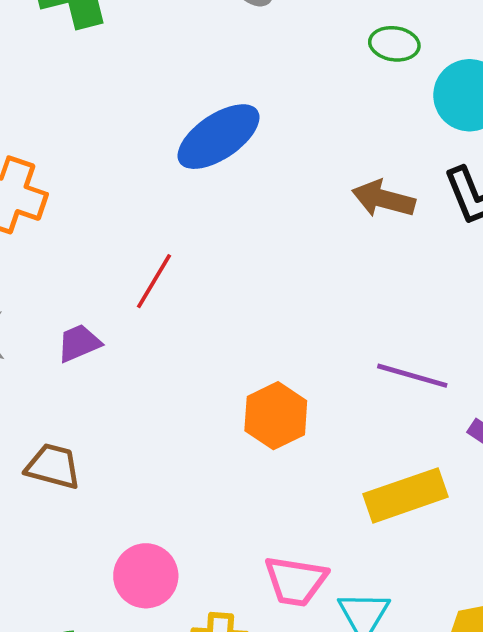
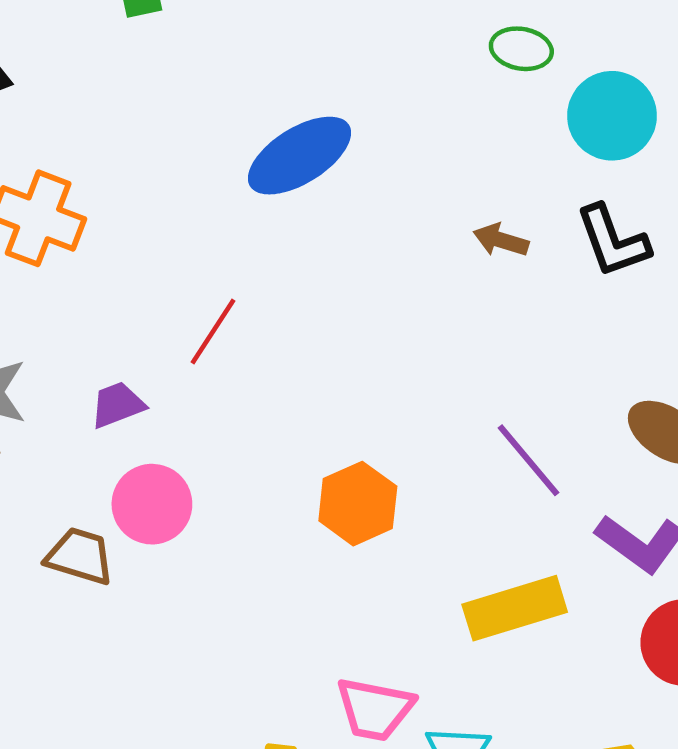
brown arrow: (383, 199) -> (501, 240), size x0.7
purple line: (412, 376) -> (529, 460), turned 32
pink circle: (146, 576) -> (152, 504), moved

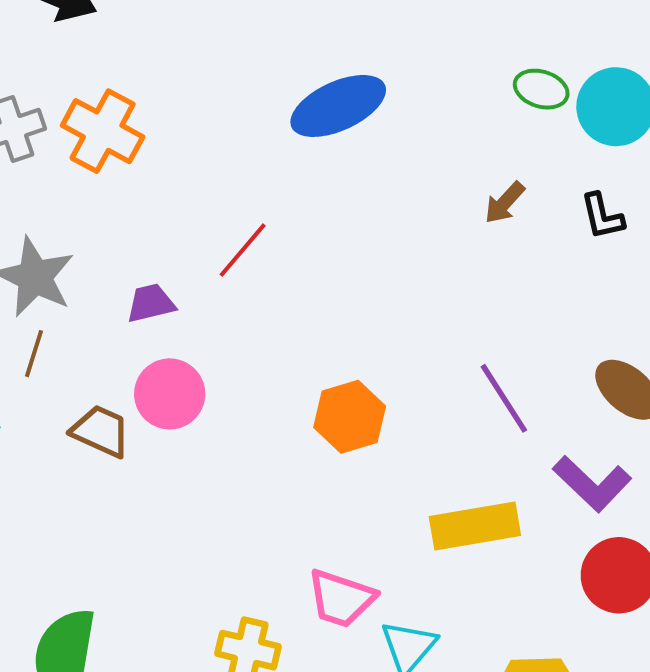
green ellipse: (521, 49) -> (541, 89), moved
brown arrow: (501, 240) -> (505, 203), turned -72
black L-shape: (613, 241) -> (602, 216), size x0.7

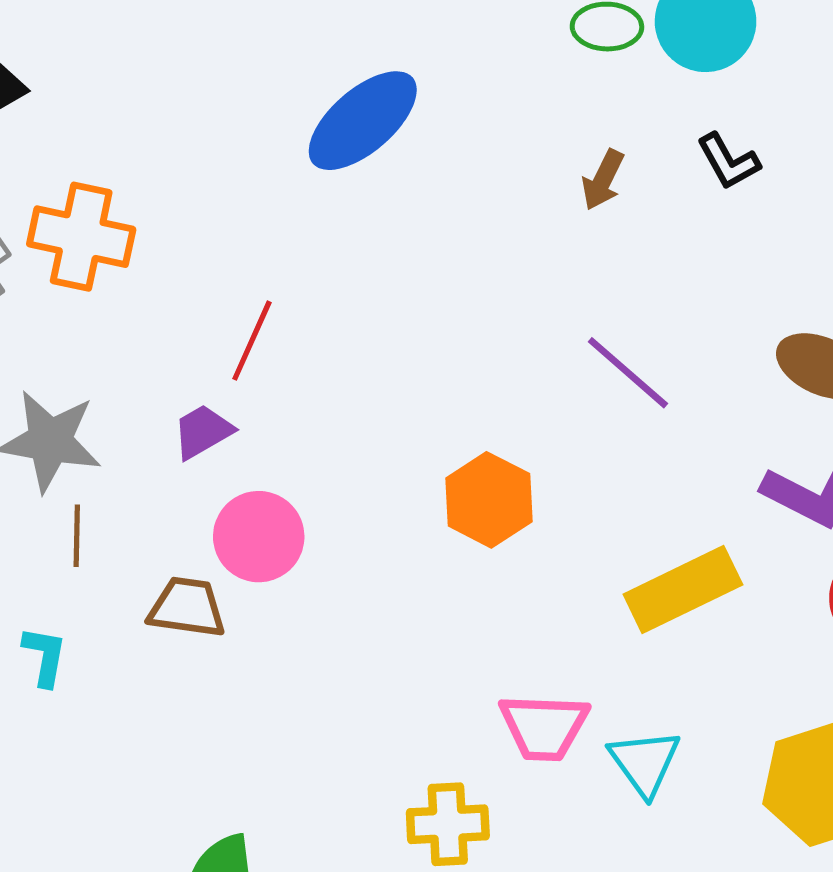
red line: (243, 250) -> (252, 341), moved
purple line: (504, 398) -> (628, 373), moved

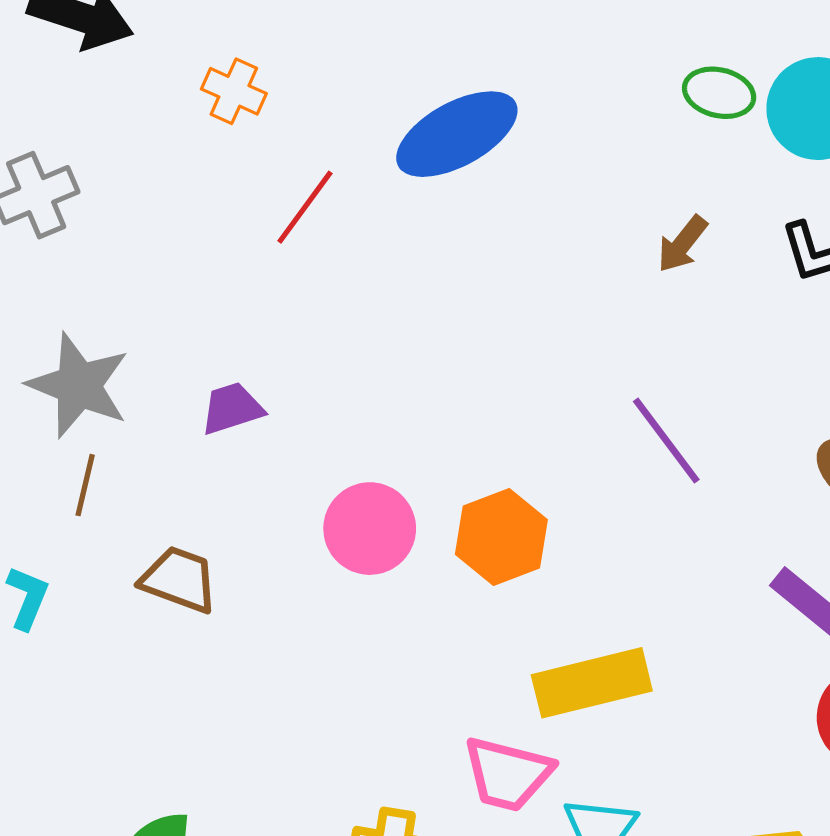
orange cross: (81, 237) -> (234, 91), moved, size x0.6
red line: (252, 341) -> (305, 207), moved
pink circle: (259, 537) -> (370, 529), moved
yellow rectangle: (683, 589) -> (592, 683), moved

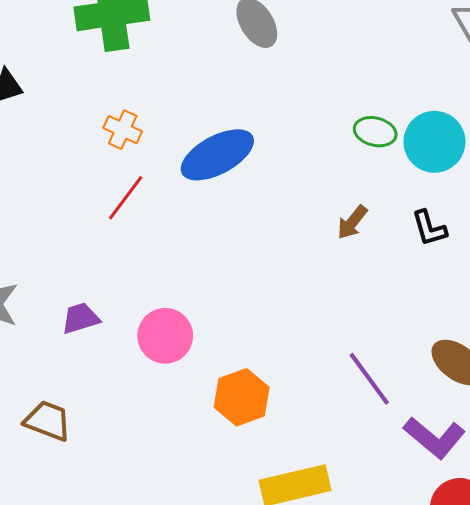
orange cross: (234, 91) -> (123, 130), moved
purple line: (666, 440) -> (369, 379), moved
pink circle: (370, 529) -> (165, 336), moved

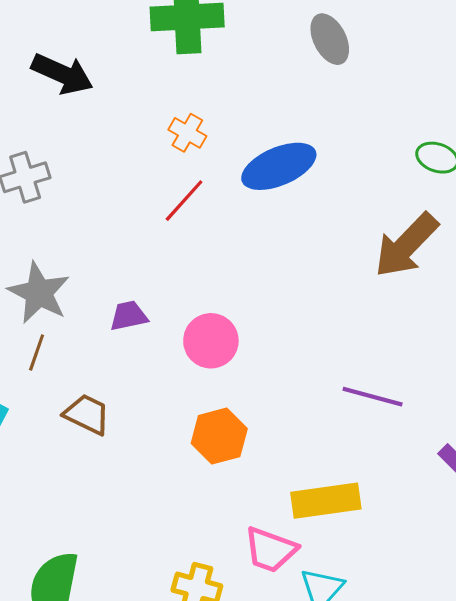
brown arrow: (352, 222) -> (406, 245), size x2.0
purple line: (369, 379) -> (373, 397), moved, turned -44
orange hexagon: (242, 397) -> (219, 436), moved

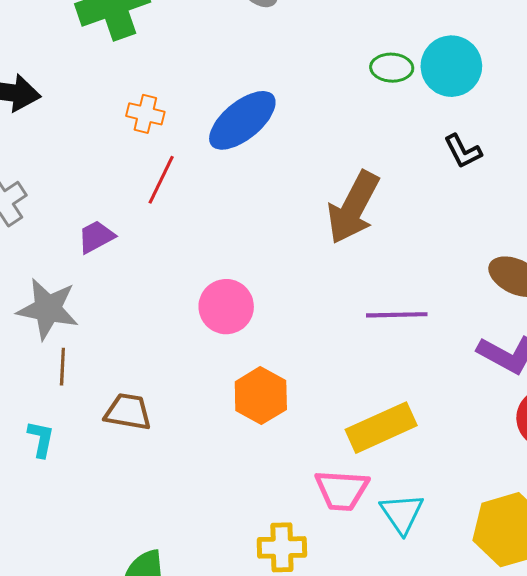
brown arrow: (406, 245) -> (353, 208), moved
purple trapezoid: (129, 316) -> (96, 237), moved

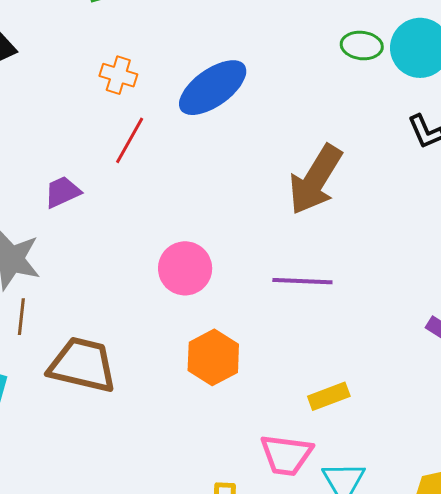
purple line: (397, 315) -> (302, 281), moved
brown trapezoid: (128, 412) -> (82, 365), size x1.5
yellow rectangle: (381, 428) -> (329, 396), size x0.6

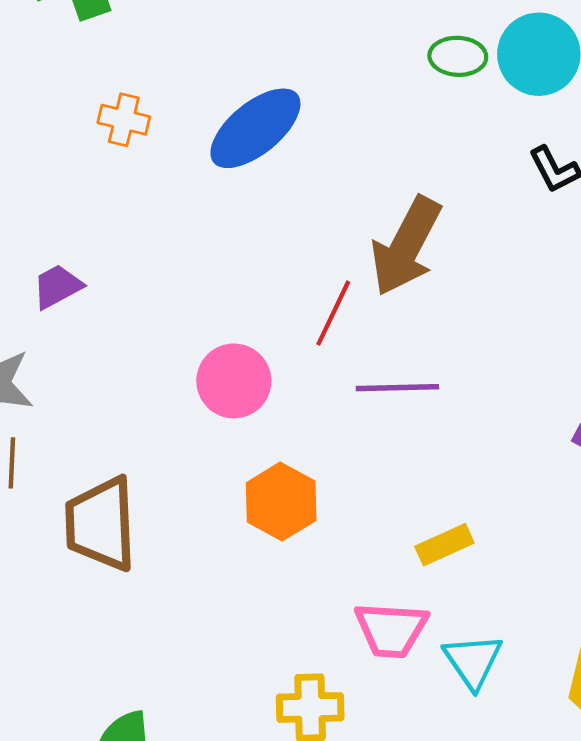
red line: (130, 140) -> (333, 313), moved
brown trapezoid: (82, 365) -> (101, 524), turned -102

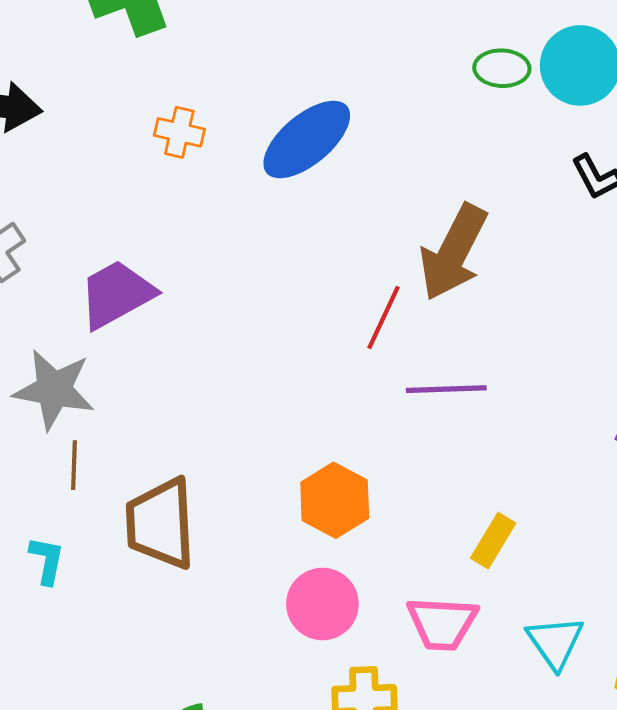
purple trapezoid: (57, 286) -> (116, 294), size x1.6
pink circle: (234, 381) -> (322, 604), moved
yellow rectangle: (444, 545) -> (493, 541), turned -34
cyan triangle: (473, 661) -> (555, 642), moved

